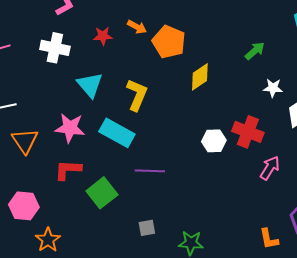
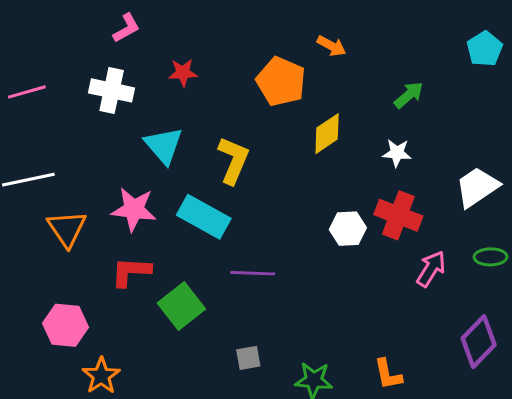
orange arrow: (137, 27) -> (332, 46), moved
white star: (273, 88) -> (397, 153), moved
orange L-shape: (269, 239) -> (388, 374), moved

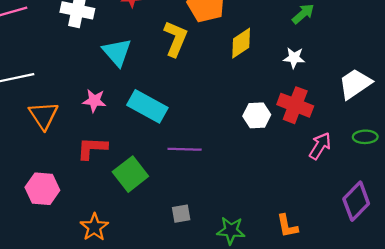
yellow L-shape: (233, 160) -> (176, 39), moved
pink star: (134, 209) -> (94, 101), size x0.7
orange star: (101, 376) -> (94, 227), moved

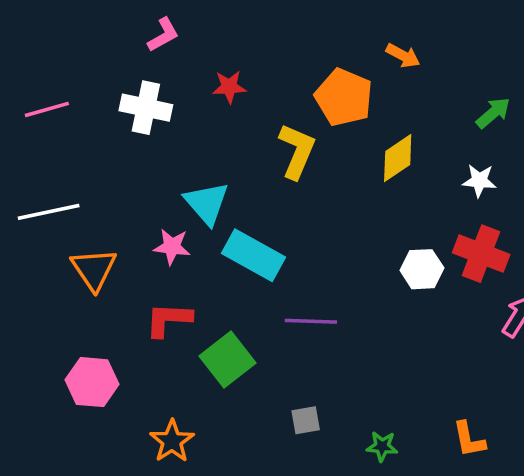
cyan triangle: (117, 52) -> (207, 203), moved
green star: (231, 231) -> (382, 446), size x0.7

